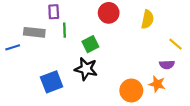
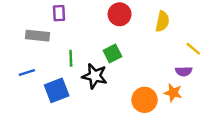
green line: (64, 30) -> (71, 58), moved
green square: (90, 44) -> (112, 53), moved
blue line: (13, 47) -> (27, 73), moved

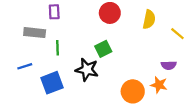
yellow line: (193, 49) -> (177, 34), moved
green line: (71, 58) -> (57, 48), moved

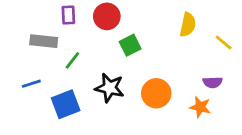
red circle: (110, 13) -> (107, 16), moved
green line: (57, 48) -> (72, 60), turned 40
green square: (103, 49) -> (130, 45), moved
orange circle: (133, 91) -> (156, 93), moved

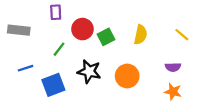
red circle: (107, 16) -> (82, 29), moved
yellow semicircle: (188, 25) -> (141, 35), moved
gray rectangle: (44, 41) -> (19, 30), moved
orange star: (200, 107) -> (173, 92), moved

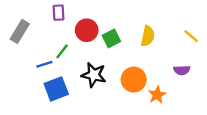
gray rectangle: (19, 30) -> (20, 31), turned -65
blue line: (25, 68) -> (44, 64), moved
orange star: (173, 92) -> (157, 95), moved, turned 30

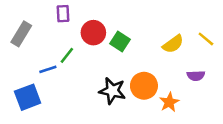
yellow semicircle: (148, 36) -> (173, 44), moved, turned 42
green square: (111, 38) -> (120, 41), turned -30
black star: (94, 75) -> (112, 91), moved
blue square: (56, 89) -> (28, 97), moved

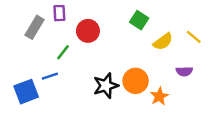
gray rectangle: (21, 34) -> (34, 27), moved
green square: (120, 41) -> (139, 20), moved
blue line: (48, 69) -> (50, 76), moved
black star: (112, 91) -> (106, 86), turned -30

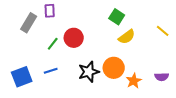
red circle: (88, 31) -> (74, 38), moved
yellow semicircle: (163, 42) -> (127, 37), moved
purple semicircle: (184, 71) -> (162, 77), moved
blue line: (50, 76) -> (51, 71), moved

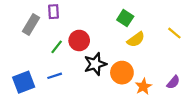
black star: (89, 72) -> (95, 64), moved
purple semicircle: (162, 77) -> (173, 82), turned -48

